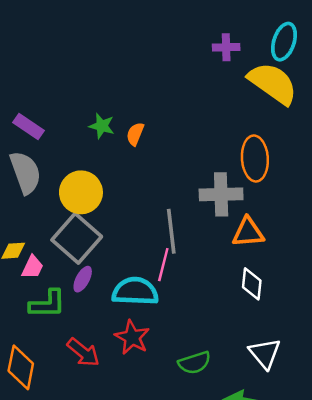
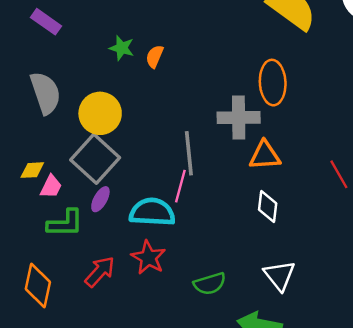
purple rectangle: (28, 126) -> (46, 22), moved
red arrow: (83, 352) -> (100, 272), turned -88

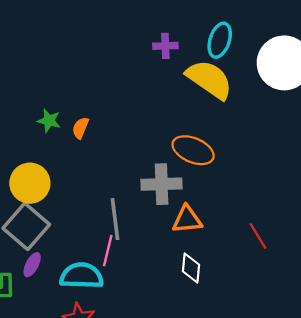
orange ellipse: (273, 83) -> (193, 150), turned -63

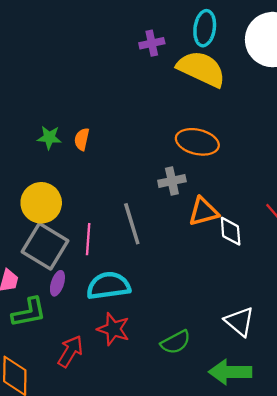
gray cross: (162, 184) -> (172, 181), size x0.7
pink line: (108, 251) -> (88, 239), moved
white diamond: (191, 268) -> (231, 231), moved

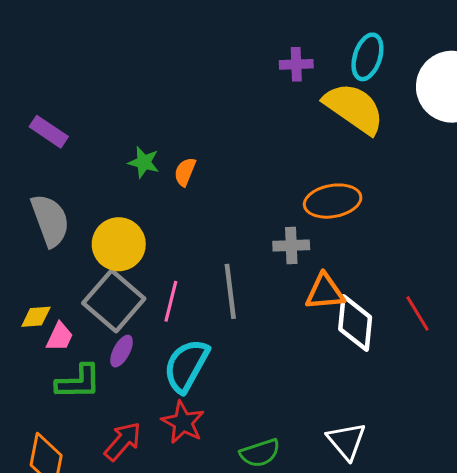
orange ellipse: (197, 142) -> (333, 201), turned -33
white diamond: (231, 231) -> (355, 323), size x1.4
cyan semicircle: (108, 286) -> (186, 366), turned -63

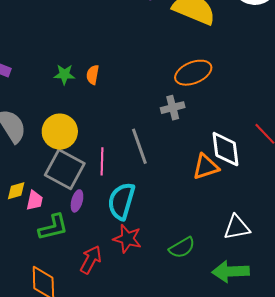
orange triangle: (325, 292) -> (206, 167), moved
white triangle: (347, 441) -> (237, 227), turned -48

